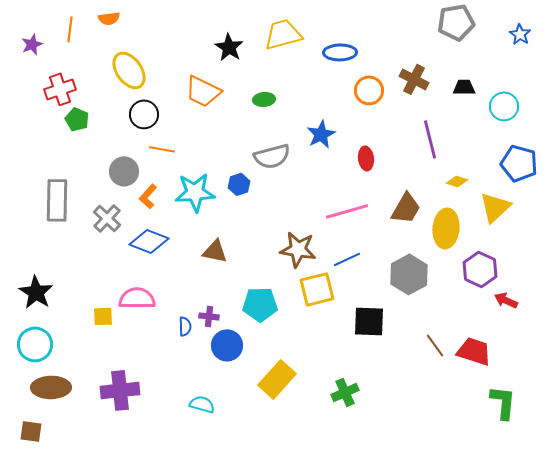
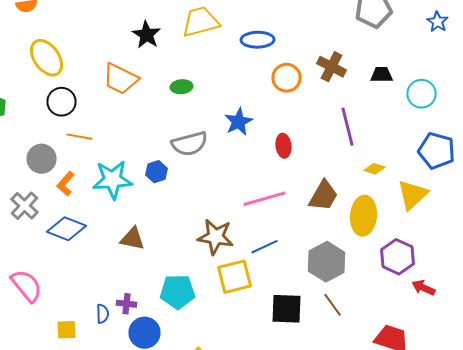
pink semicircle: (137, 298) -> (26, 286), moved, turned 51
yellow square: (103, 316) -> (66, 330), moved
brown line: (435, 345) -> (332, 305), moved

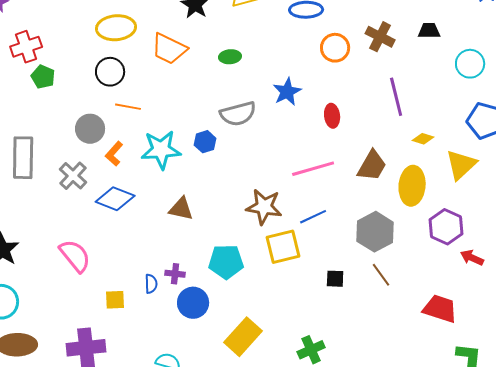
yellow ellipse: (46, 58) -> (116, 28), moved, turned -60
black trapezoid: (382, 75) -> (429, 31), moved
black square: (286, 309) -> (335, 279), size x0.6

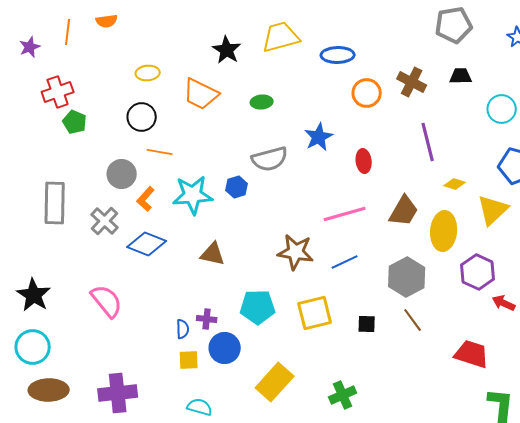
yellow ellipse: (116, 28) -> (148, 73), size x0.6
yellow square: (283, 247) -> (315, 313), moved
yellow square: (115, 300) -> (189, 360), moved

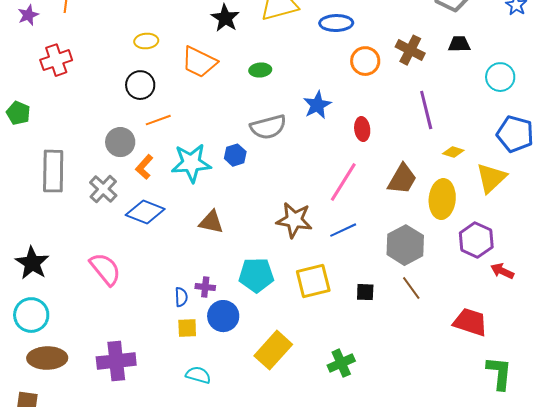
green pentagon: (75, 122) -> (18, 113), moved
orange line: (160, 152) -> (158, 120), turned -30
pink line: (345, 214) -> (343, 182), turned -42

